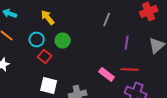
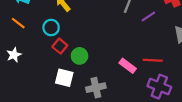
green circle: (63, 40) -> (79, 56), moved
purple line: (127, 42) -> (148, 17), moved, turned 48

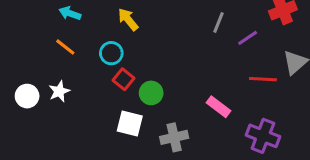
red line: (153, 60) -> (263, 79), moved

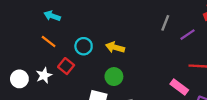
yellow arrow: (128, 19) -> (115, 47), moved, turned -36
red square: (124, 79) -> (66, 66), moved
pink rectangle: (219, 107) -> (179, 87), moved

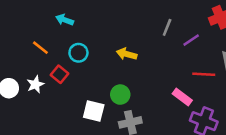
cyan arrow: (52, 16) -> (65, 20), moved
yellow arrow: (115, 47) -> (127, 54), moved
green circle: (114, 77) -> (120, 95), moved

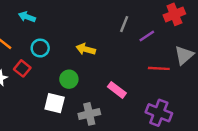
green circle: (120, 95) -> (69, 79), moved
pink rectangle: (182, 97) -> (117, 90), moved

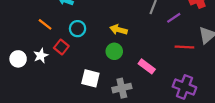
green circle: (69, 79) -> (114, 51), moved

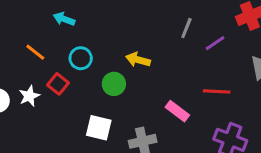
red line: (184, 47) -> (217, 91), moved
green circle: (114, 51) -> (114, 84), moved

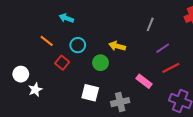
purple line: (215, 43) -> (163, 48), moved
red line: (217, 91) -> (171, 68), turned -30
white star: (29, 96) -> (35, 90), moved

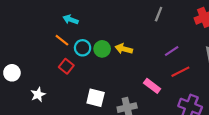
gray line: (150, 24) -> (159, 14), moved
orange line: (47, 41) -> (62, 40), moved
green circle: (100, 63) -> (102, 49), moved
white circle: (21, 74) -> (12, 73), moved

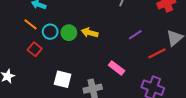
red line: (180, 72) -> (157, 53), moved

